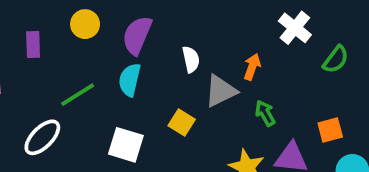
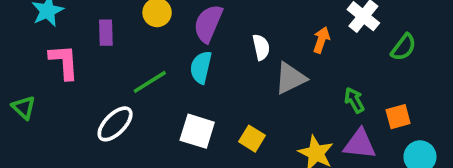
orange arrow: (252, 67) -> (321, 40), moved
green arrow: (265, 113) -> (354, 100), moved
yellow square: (182, 123) -> (252, 139), moved

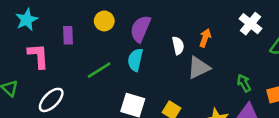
orange arrow: (321, 40) -> (205, 38), moved
white ellipse: (115, 124) -> (51, 100), moved

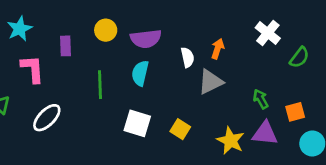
purple semicircle: (140, 29) -> (146, 39), turned -120
green line: (99, 70) -> (100, 85), turned -60

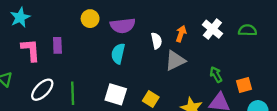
white cross: (268, 33) -> (212, 29), moved
purple rectangle: (65, 46) -> (57, 45), moved
green semicircle: (299, 57) -> (247, 30), moved, turned -126
green line: (100, 85) -> (73, 93), moved

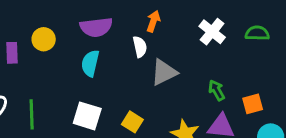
yellow circle: (90, 19) -> (44, 39), moved
orange arrow: (181, 34) -> (153, 21), moved

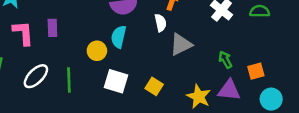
yellow circle: (44, 39) -> (97, 51), moved

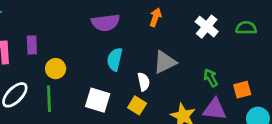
white semicircle: (161, 23) -> (144, 82), moved
cyan semicircle: (119, 37) -> (115, 59), moved
yellow circle: (97, 51) -> (56, 69), moved

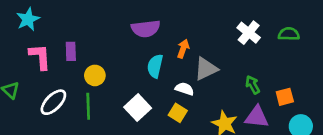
orange arrow: (155, 17) -> (183, 49), moved
white semicircle: (144, 82) -> (184, 89), turned -60
white square: (98, 100) -> (138, 108), turned 30

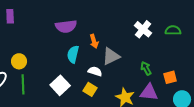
orange arrow: (183, 49) -> (94, 41), turned 144
purple rectangle: (71, 51) -> (10, 16), moved
yellow circle: (95, 75) -> (19, 61), moved

